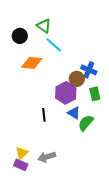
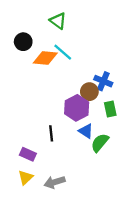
green triangle: (44, 26) -> (58, 21), moved
orange diamond: (32, 63) -> (45, 58), moved
purple rectangle: (21, 165) -> (28, 154), moved

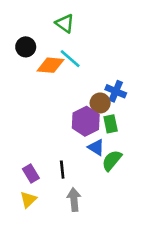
green rectangle: (110, 109) -> (111, 124), moved
black line: (51, 133) -> (62, 170), moved
purple rectangle: (28, 154) -> (31, 173), turned 35
gray arrow: (55, 182) -> (74, 200), moved, turned 102

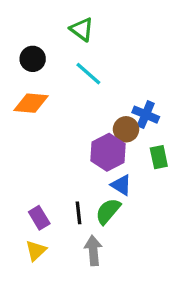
orange diamond: (51, 65) -> (31, 103), moved
green rectangle: (111, 124) -> (159, 157), moved
green semicircle: (112, 160) -> (108, 211), moved

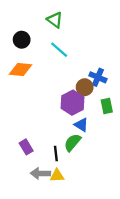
black line: (79, 213) -> (56, 154), moved
yellow triangle: (36, 251) -> (57, 176), moved, turned 40
gray arrow: (93, 251) -> (40, 173), moved, turned -84

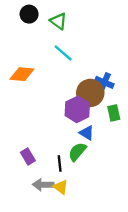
black circle: (22, 40) -> (29, 14), moved
brown circle: (85, 87) -> (90, 93), size x1.5
yellow triangle: (57, 176) -> (61, 187), turned 40

